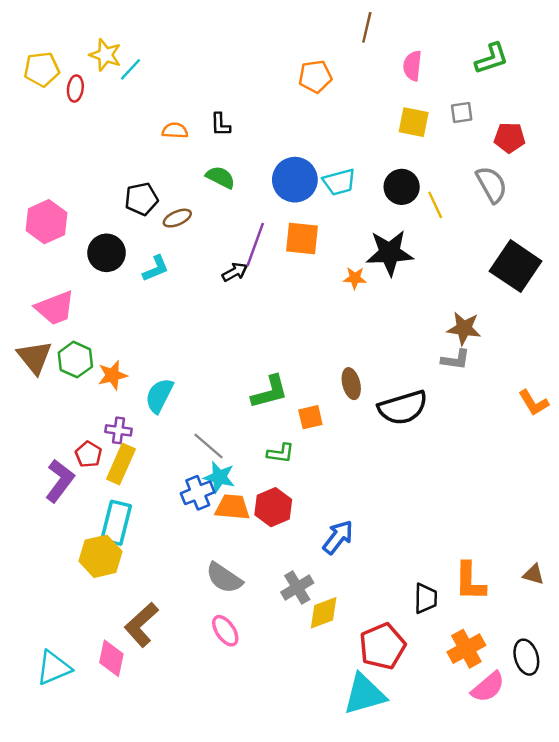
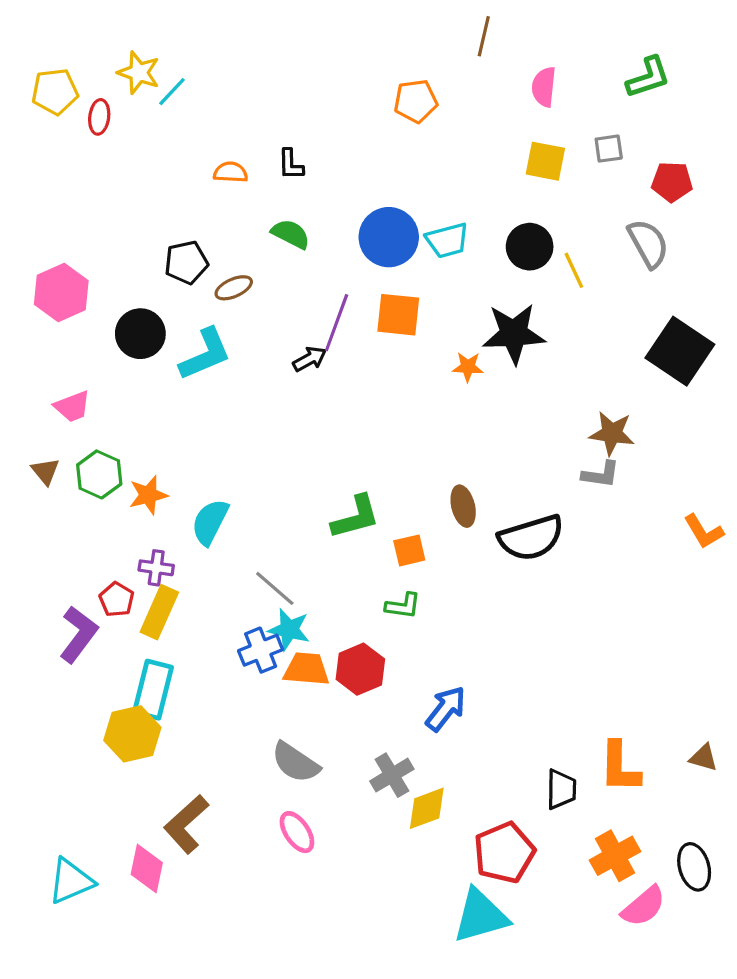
cyan L-shape: (156, 268) -> (205, 354), size x1.5
pink trapezoid: (55, 308) -> (72, 406), size x0.7
brown triangle: (35, 357) -> (45, 471), size x0.6
green L-shape: (280, 453) -> (403, 606), moved

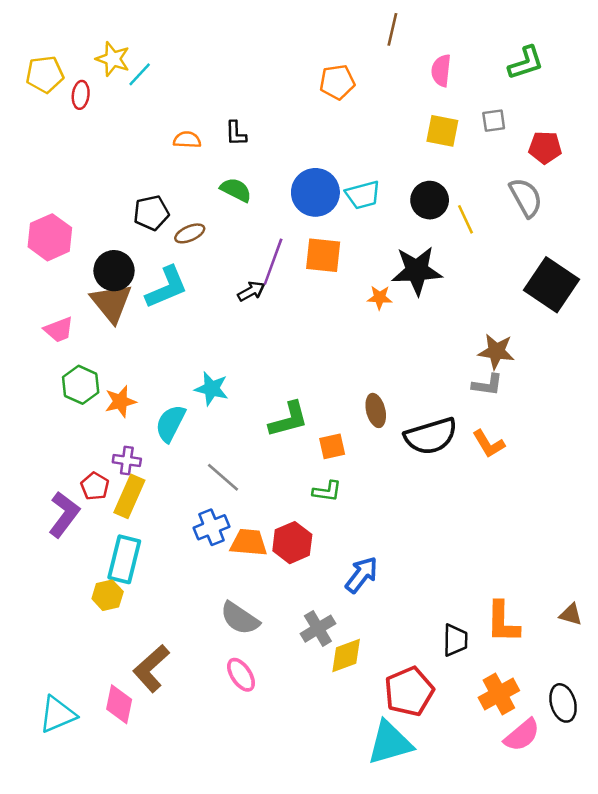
brown triangle: (45, 471) -> (111, 303), moved, size x1.8
orange L-shape: (704, 531) -> (489, 444), moved
cyan star: (289, 630) -> (212, 389), moved
yellow hexagon: (132, 734) -> (108, 595), size x0.7

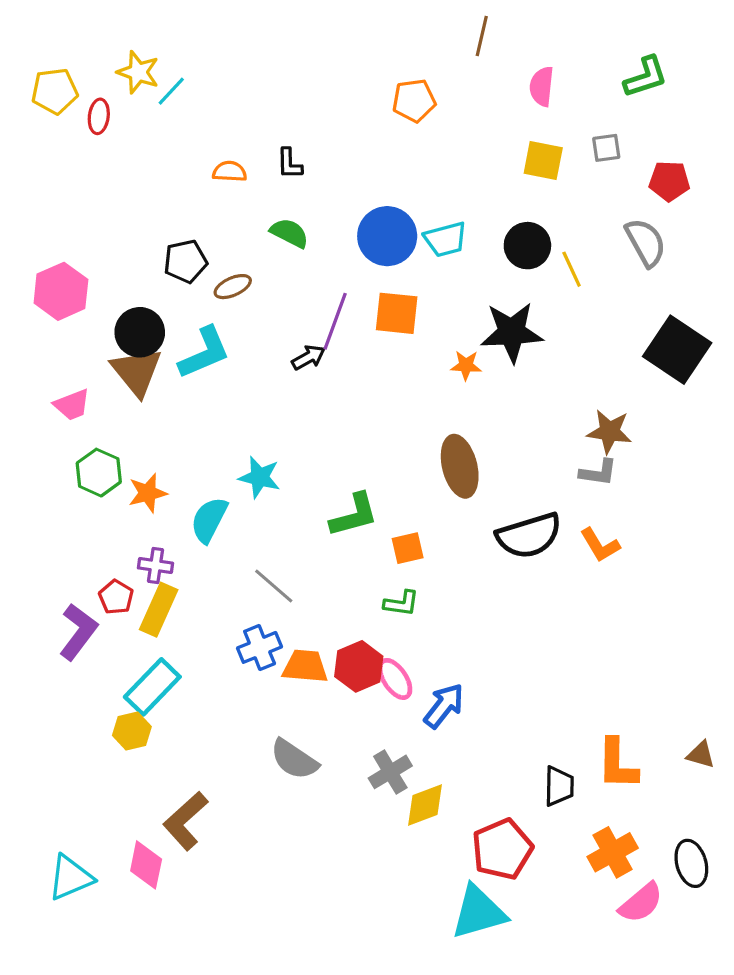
brown ellipse: (376, 410) -> (460, 466), moved, size x1.5
cyan rectangle: (124, 559) -> (152, 687), turned 30
pink ellipse: (241, 675) -> (395, 679), moved

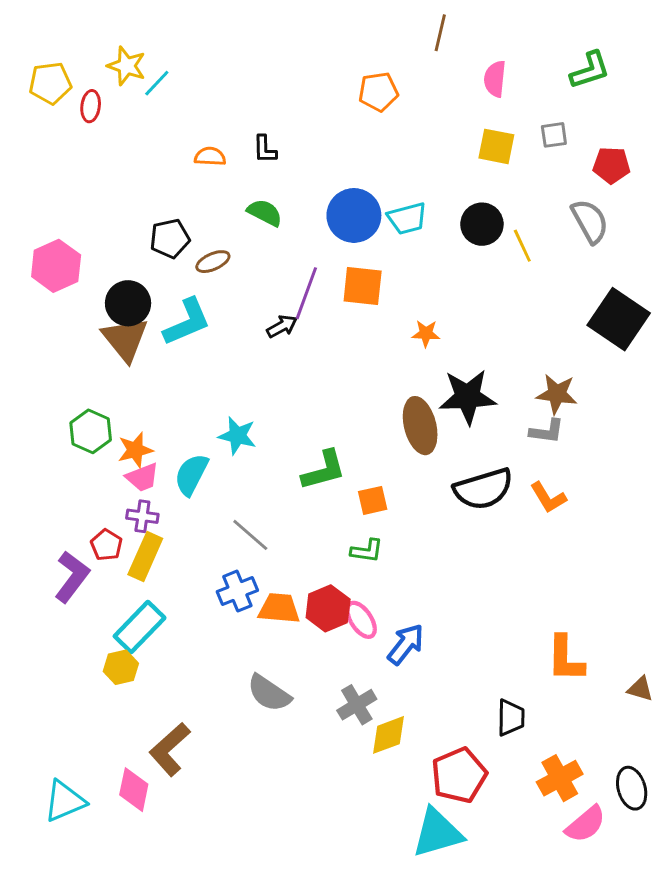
black star: (512, 332) -> (468, 397), moved
pink trapezoid: (72, 405) -> (142, 477), moved
orange L-shape: (617, 764) -> (565, 659), moved

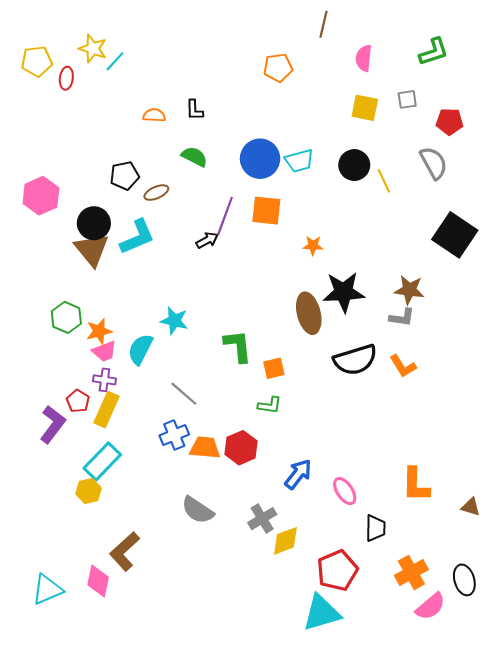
green L-shape: (324, 470) -> (238, 346), turned -81
pink ellipse: (361, 620) -> (345, 491), moved

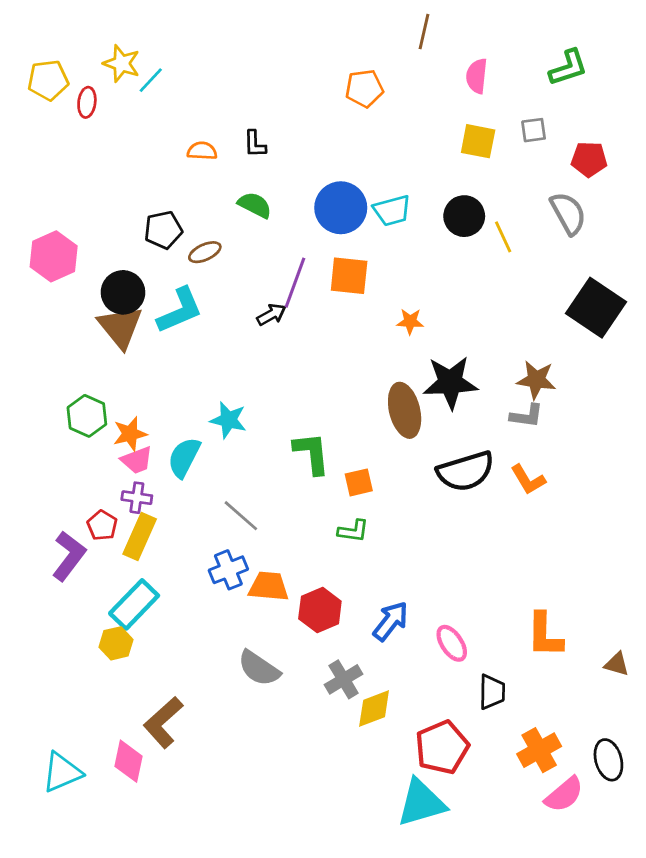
red hexagon: (241, 448) -> (320, 610), moved

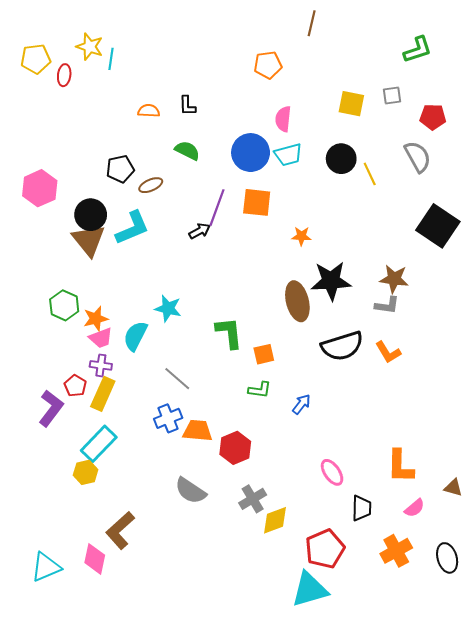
pink semicircle: (477, 76) -> (283, 119), moved
cyan line: (151, 80) -> (111, 59), turned -35
blue arrow: (391, 621) -> (301, 404), moved, size x0.7
pink semicircle: (564, 795) -> (415, 508), moved, size x0.7

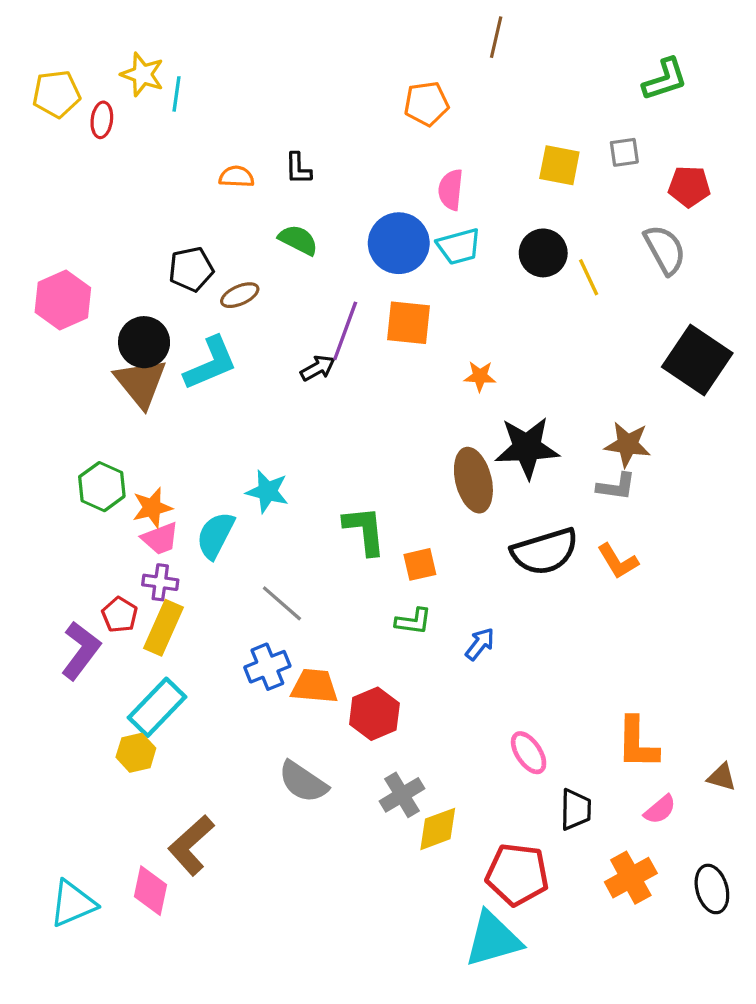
red pentagon: (325, 549) -> (517, 874), turned 30

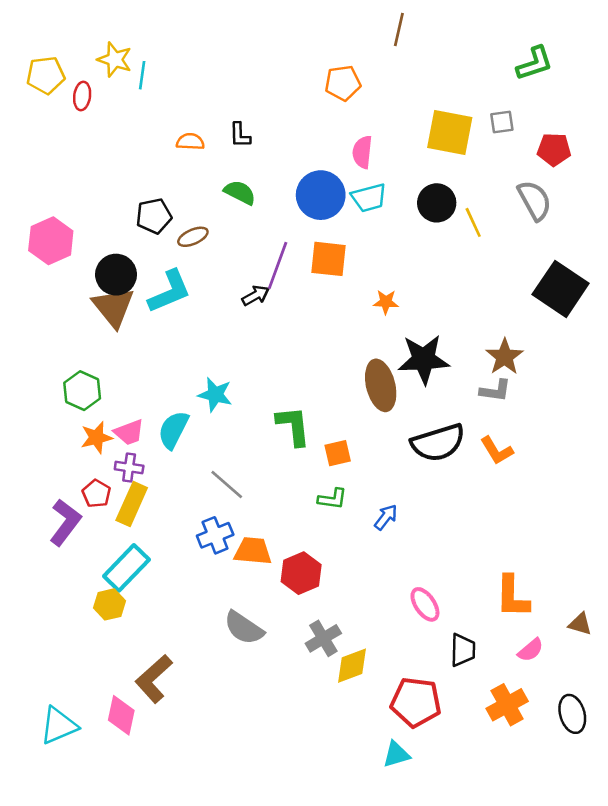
yellow square: (559, 165) -> (450, 133), size x1.4
brown star: (628, 444) -> (504, 357), turned 30
orange star: (152, 508) -> (96, 438), moved
cyan triangle: (493, 939) -> (396, 754), size x0.6

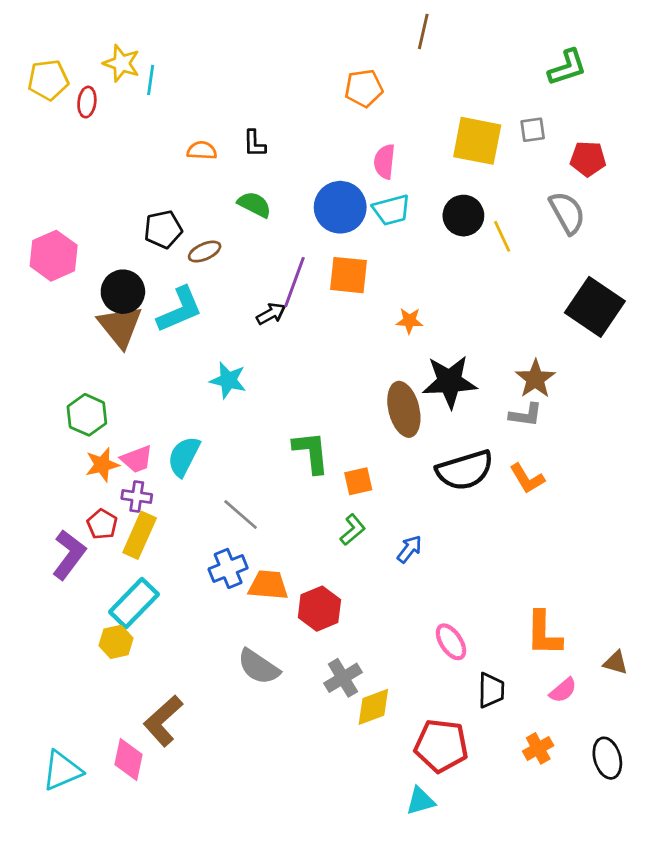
cyan star: (215, 395) -> (228, 380), moved
green L-shape: (332, 499) -> (353, 530), turned -48
orange cross: (507, 705) -> (538, 748), size x0.7

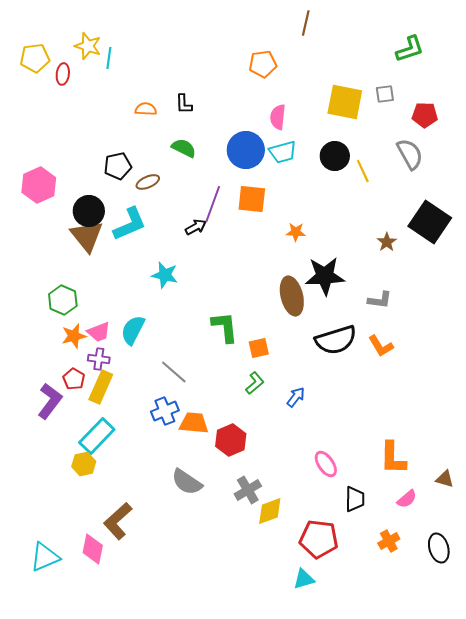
brown star: (535, 379) -> (387, 242), moved, size x0.7

